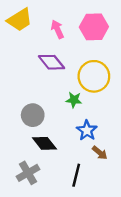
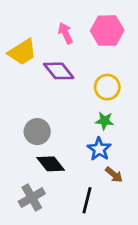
yellow trapezoid: (20, 20) -> (22, 52), moved
yellow circle: (94, 76) -> (107, 87), size x0.7
green star: (74, 100) -> (105, 121), moved

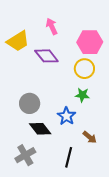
pink hexagon: (107, 31) -> (90, 42), moved
blue star: (99, 149) -> (67, 116), moved

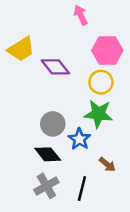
pink arrow: (52, 26) -> (81, 15), moved
green star: (82, 95) -> (98, 114), size x1.6
gray circle: (30, 103) -> (53, 124), moved
gray cross: (25, 155) -> (46, 186), moved

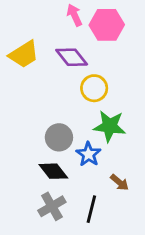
pink arrow: (81, 15) -> (74, 15), moved
pink hexagon: (107, 50) -> (107, 25), moved
purple diamond: (55, 67) -> (72, 57), moved
yellow circle: (101, 82) -> (94, 88), moved

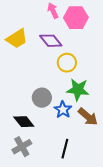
black diamond: (53, 171) -> (24, 122), moved
brown arrow: (119, 182) -> (88, 117), moved, size x1.5
gray cross: (52, 206) -> (22, 147), moved

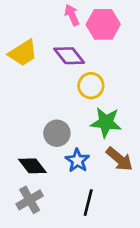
blue star: (63, 110) -> (77, 160), moved

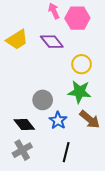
yellow circle: (91, 86) -> (82, 64), moved

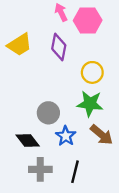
purple diamond: (52, 42) -> (59, 47), turned 50
gray cross: (22, 150) -> (40, 169), moved, turned 30

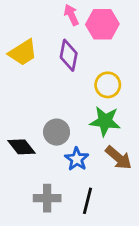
black diamond: (28, 141) -> (21, 147), moved

